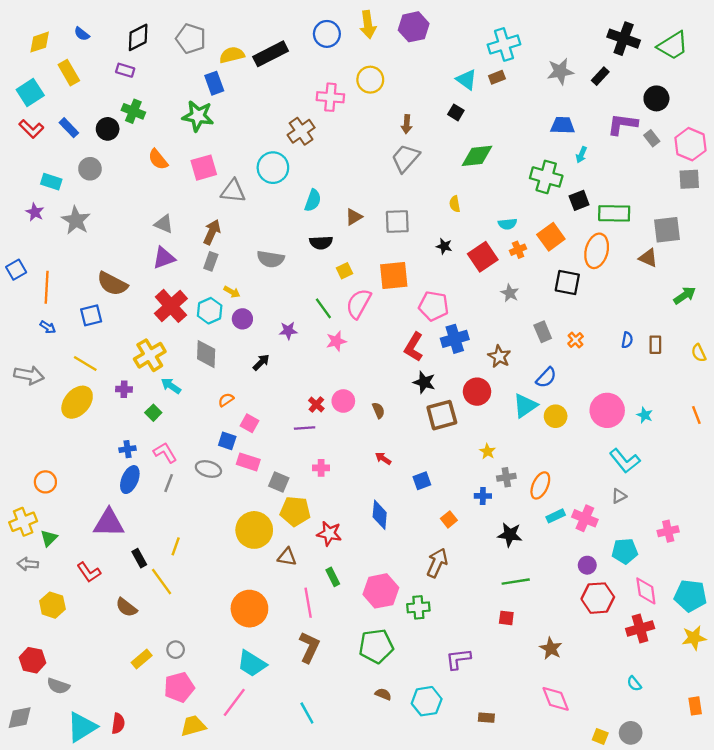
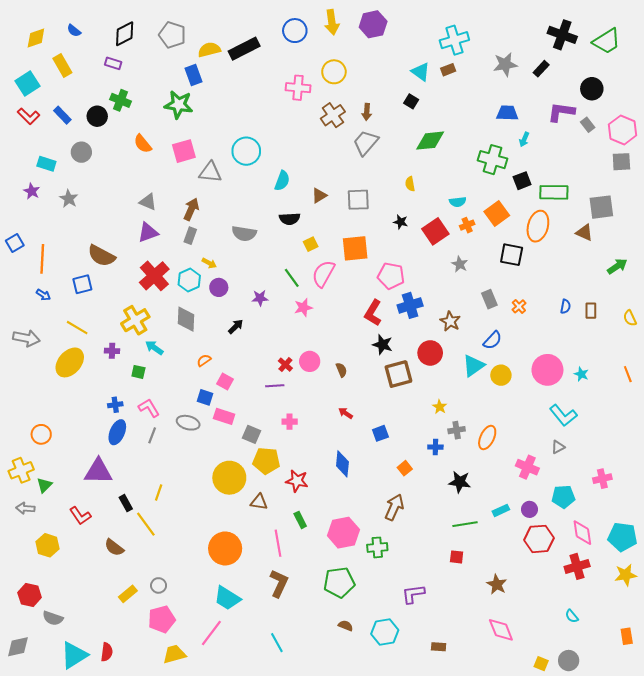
brown cross: (301, 131) -> (333, 115), moved
gray star: (76, 220) -> (69, 199), size x0.7
green square: (153, 413) -> (138, 372), turned -32
cyan rectangle: (556, 516) -> (501, 510), moved

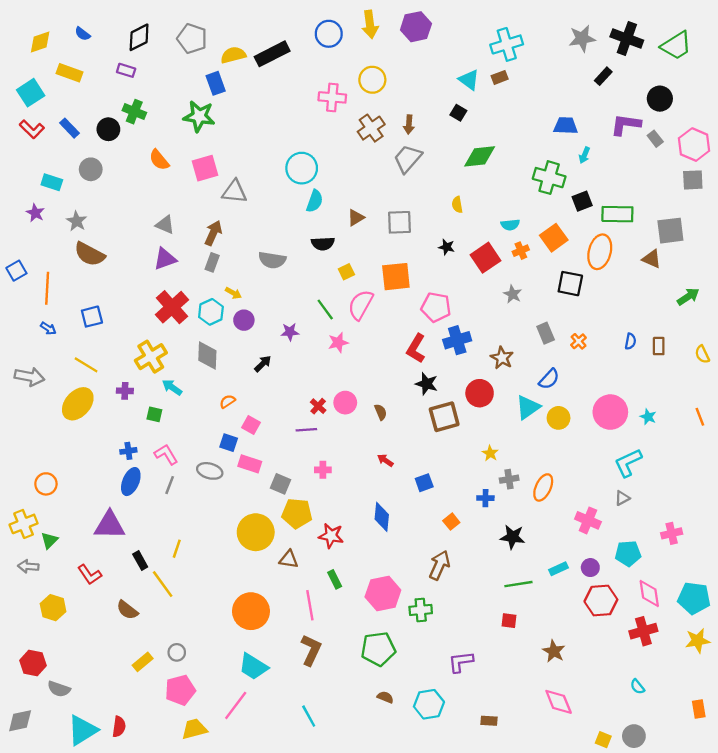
gray star: (505, 64) -> (582, 39), moved
yellow rectangle: (62, 65) -> (70, 73), turned -40
cyan circle: (246, 151) -> (302, 168), moved
brown semicircle: (101, 256) -> (90, 254), moved
cyan L-shape: (563, 415) -> (628, 463), turned 104

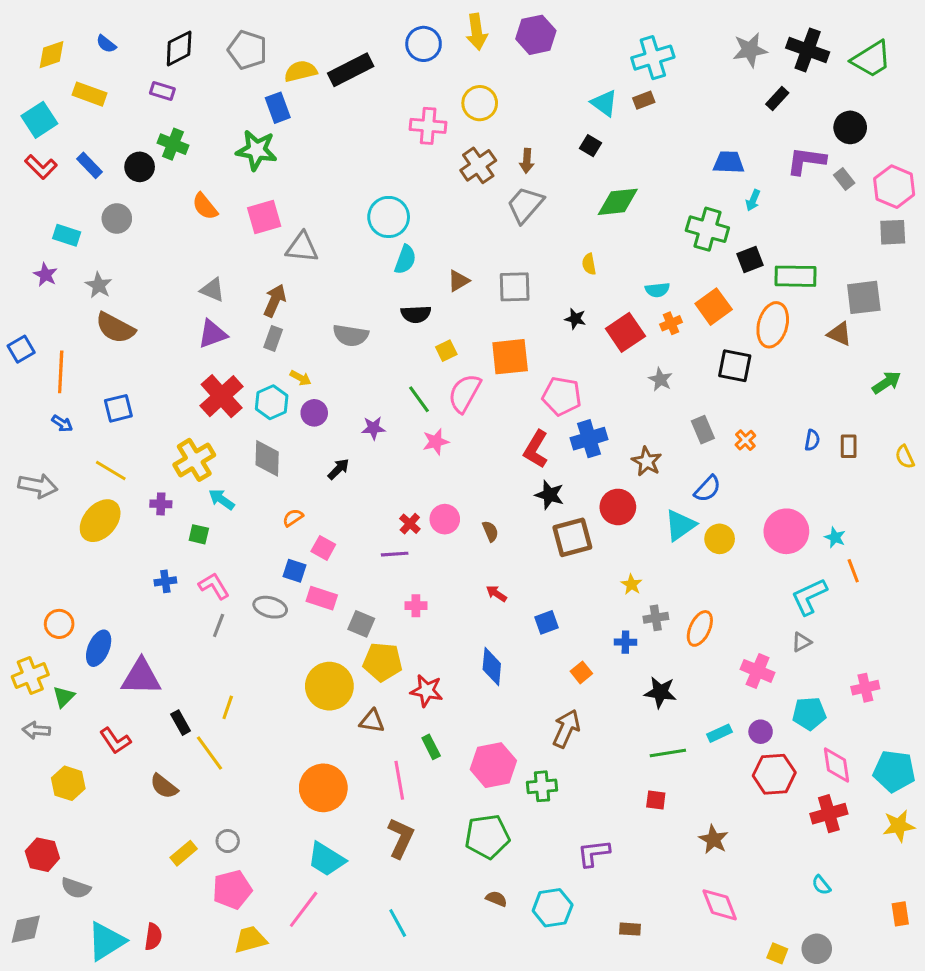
orange line: (700, 417) -> (853, 571), moved
blue ellipse: (131, 482) -> (99, 648), moved

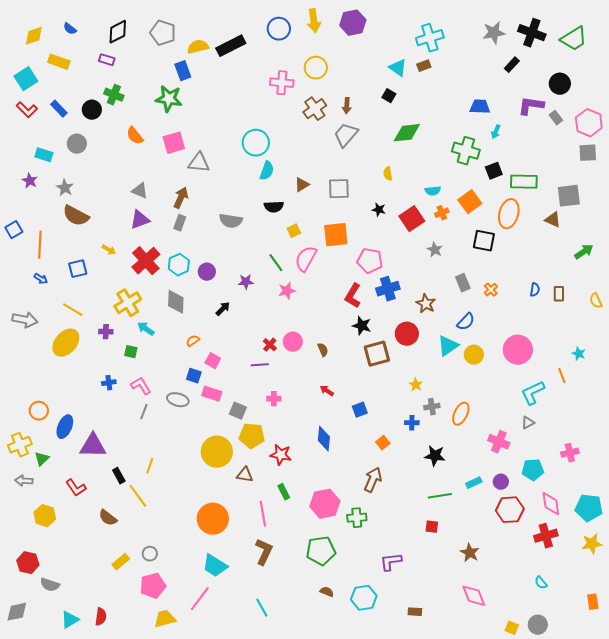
yellow arrow: (301, 378) -> (109, 250), moved
cyan star: (835, 537) -> (579, 354), moved
cyan triangle: (106, 941) -> (70, 620), size x0.7

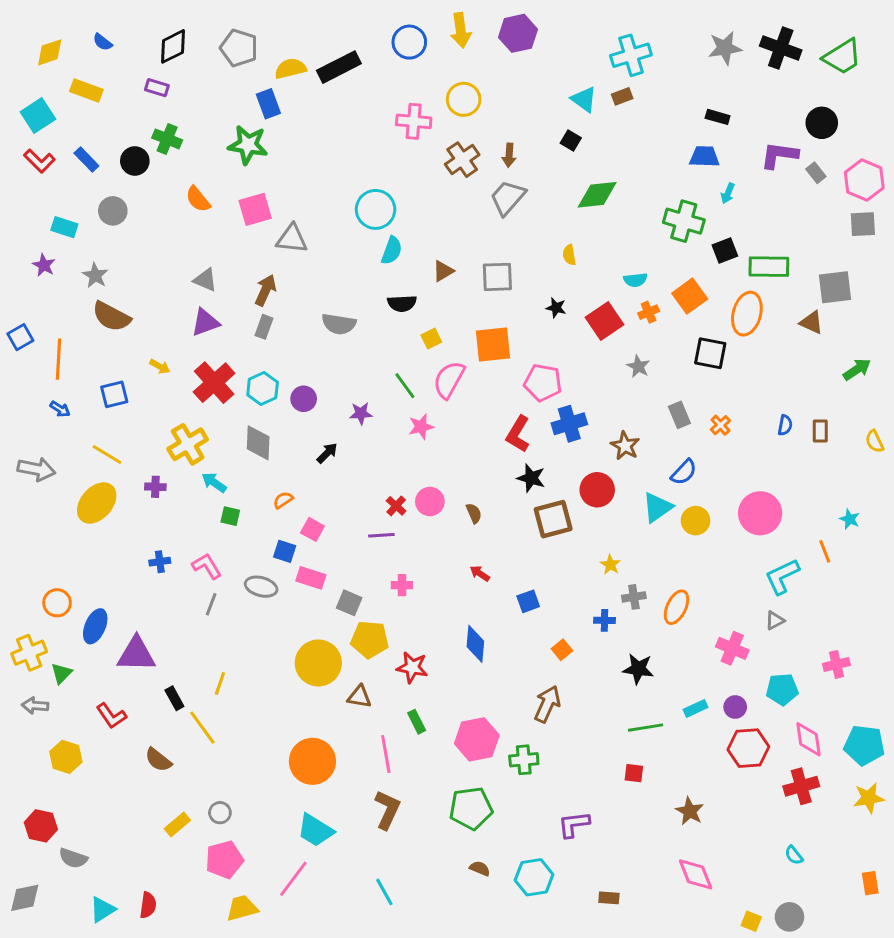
black rectangle: (512, 65) -> (718, 117), moved, turned 63
green square: (131, 352) -> (230, 516), moved

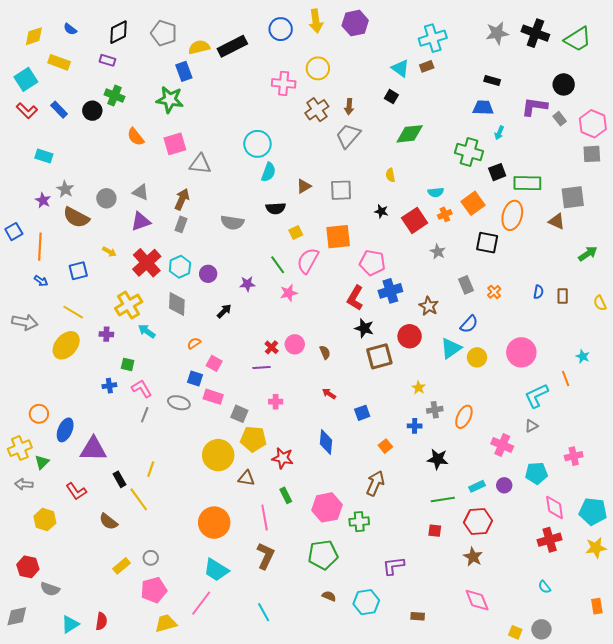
gray circle: (113, 211) -> (106, 198), moved
purple star: (44, 265) -> (43, 200), moved
green square: (230, 516) -> (128, 364), moved
red hexagon: (748, 748) -> (478, 522), moved

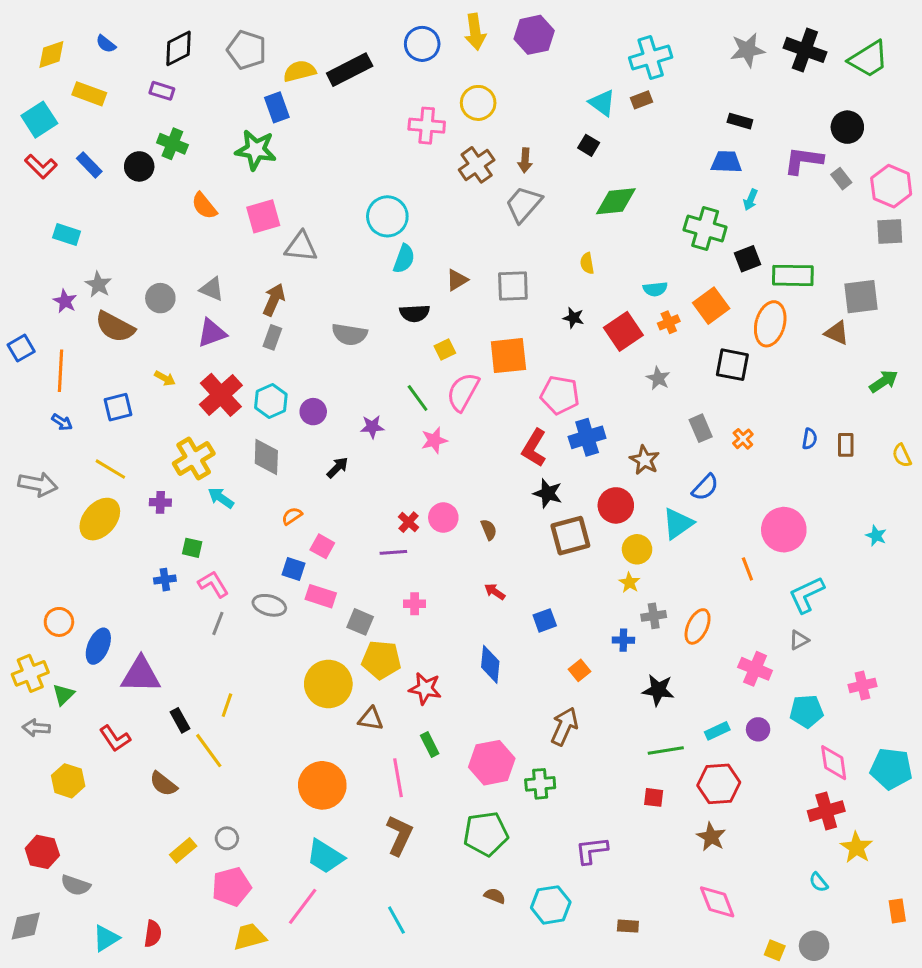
yellow circle: (477, 357) -> (637, 549), moved
orange line: (566, 379) -> (747, 569), moved
yellow star: (596, 548) -> (856, 847), moved, turned -30

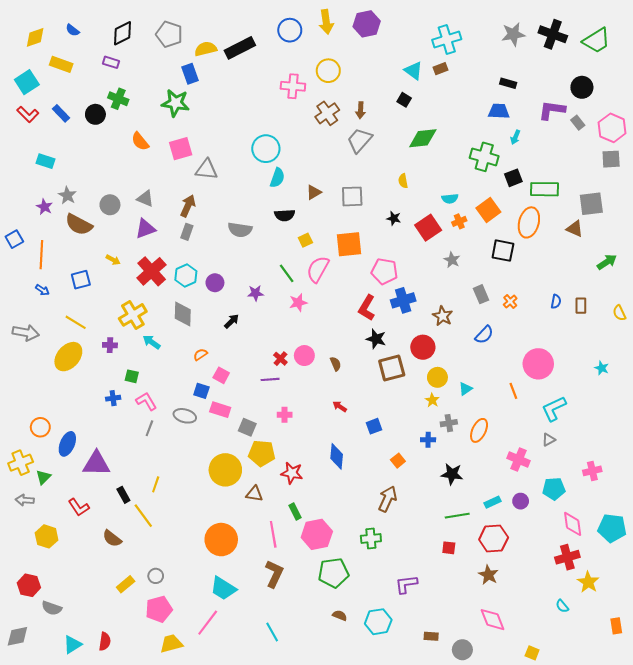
cyan triangle: (678, 524) -> (465, 389), moved, size x0.6
pink hexagon: (492, 763) -> (317, 534), moved
gray circle: (814, 946) -> (462, 650), moved

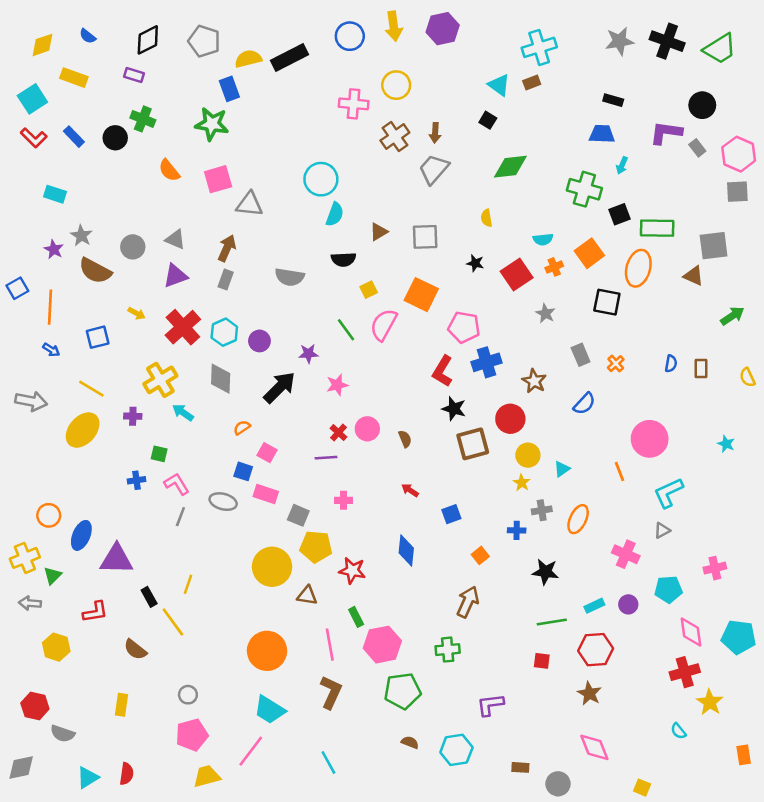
orange square: (349, 244) -> (421, 295), turned 32
pink star: (298, 303) -> (337, 385), moved
black arrow: (232, 321) -> (280, 387), size x1.8
red L-shape: (79, 507) -> (95, 612), turned -65
yellow rectangle: (126, 584) -> (121, 705), moved, turned -42

